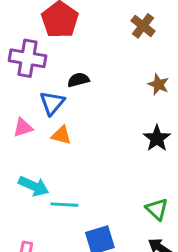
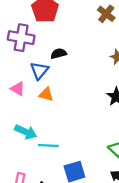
pink triangle: (23, 128) -> (18, 89), turned 49

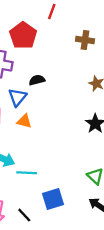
brown cross: (106, 14) -> (85, 40), turned -30

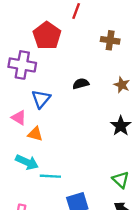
black semicircle: (37, 80) -> (81, 84), moved
orange triangle: (24, 121) -> (35, 134), moved

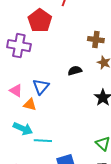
brown cross: (110, 40) -> (96, 40), moved
black semicircle: (81, 84) -> (75, 71), moved
blue triangle: (41, 99) -> (41, 87), moved

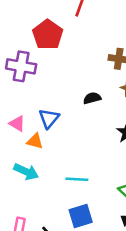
cyan line: (43, 141) -> (77, 179), moved

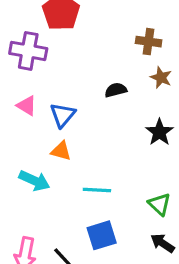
pink triangle: (17, 123) -> (27, 106), moved
orange triangle: (35, 141) -> (61, 151), moved

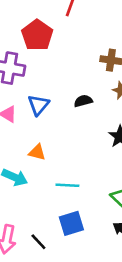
blue triangle: (63, 115) -> (38, 105), moved

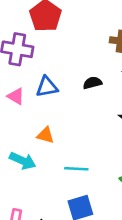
blue triangle: (38, 105) -> (47, 87), turned 40

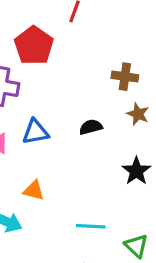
cyan line: (76, 169) -> (91, 226), moved

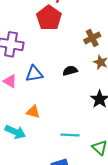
red pentagon: (34, 46) -> (49, 18), moved
brown cross: (125, 77) -> (92, 38), turned -35

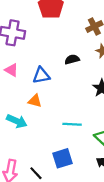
blue triangle: (34, 74) -> (41, 75), moved

